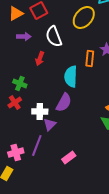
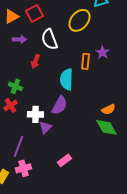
purple line: (37, 146) -> (18, 146), moved
pink cross: (16, 152) -> (23, 168), moved

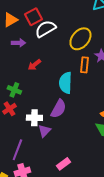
yellow ellipse: (79, 20) -> (80, 39), moved
white semicircle: (49, 39) -> (45, 29), moved, turned 80
red arrow: (35, 61) -> (34, 65), turned 32

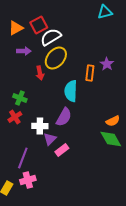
yellow ellipse: (80, 39) -> (56, 58), moved
red arrow: (34, 65) -> (40, 73), turned -64
pink rectangle: (63, 164) -> (62, 150), moved

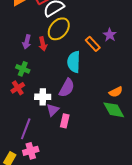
purple arrow: (24, 51) -> (27, 42), moved, turned 104
orange rectangle: (90, 73) -> (93, 44), turned -49
pink rectangle: (62, 150) -> (65, 121), turned -40

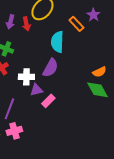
purple triangle: (53, 110) -> (36, 90), turned 32
pink rectangle: (65, 121) -> (48, 101), turned 32

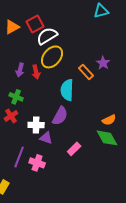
purple triangle: (36, 90) -> (46, 138), turned 32
pink rectangle: (48, 101) -> (74, 149), moved
pink cross: (14, 131) -> (37, 163), moved, turned 35

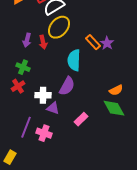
purple star: (103, 63) -> (107, 43), moved

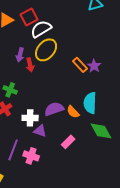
purple arrow: (27, 40) -> (20, 55), moved
cyan semicircle: (74, 60) -> (90, 103), moved
purple semicircle: (67, 86) -> (54, 109), turned -138
orange semicircle: (116, 90) -> (73, 112), moved, turned 72

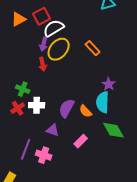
purple arrow: (20, 55) -> (44, 44), moved
orange rectangle: (80, 65) -> (93, 48), moved
purple star: (94, 66) -> (109, 84), moved
purple semicircle: (54, 109) -> (67, 108), turned -42
white cross: (30, 118) -> (37, 105), moved

